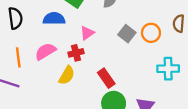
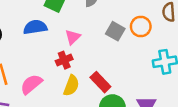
pink semicircle: (45, 51) -> (31, 84), moved
yellow semicircle: (67, 75) -> (71, 86), moved

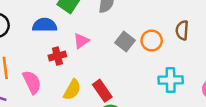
red cross: (64, 60) -> (57, 56), moved
pink semicircle: (31, 84) -> (32, 82), turned 95

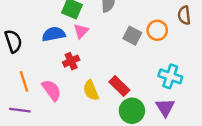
pink triangle: (81, 41) -> (81, 31), moved
cyan cross: (171, 80) -> (170, 76), moved, turned 30
yellow semicircle: (72, 90) -> (91, 90), turned 138

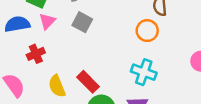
orange circle: (157, 30) -> (147, 31), moved
gray square: (132, 36) -> (82, 22), moved

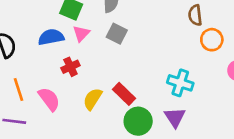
orange circle: (147, 31) -> (212, 40), moved
yellow semicircle: (57, 86) -> (93, 99), turned 55

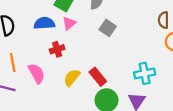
gray square: (117, 34) -> (108, 28), moved
cyan cross: (180, 83) -> (145, 73), turned -36

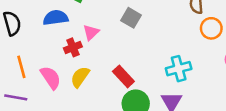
pink triangle: (69, 23) -> (91, 32), moved
yellow semicircle: (72, 78) -> (80, 77), moved

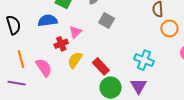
cyan cross: (179, 69) -> (144, 60), turned 36
yellow semicircle: (80, 77) -> (75, 60), moved

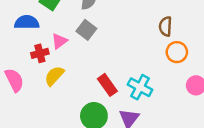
gray square: (107, 20) -> (86, 30), moved
red rectangle: (101, 66) -> (107, 85), moved

